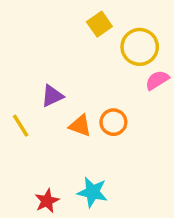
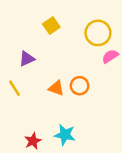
yellow square: (99, 24) -> (51, 26), moved
purple triangle: (52, 96) -> (27, 59), moved

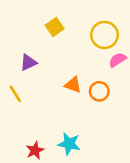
orange circle: (80, 86) -> (99, 91), moved
orange triangle: (56, 88) -> (73, 85), moved

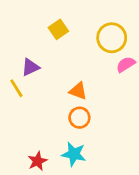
orange circle: (99, 91) -> (79, 118), moved
yellow line: (15, 94) -> (16, 88), moved

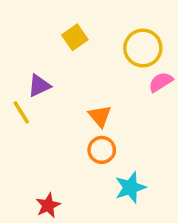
orange triangle: (78, 91) -> (100, 116), turned 30
cyan star: (74, 154) -> (130, 188), moved, turned -30

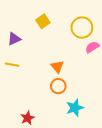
purple triangle: (39, 86) -> (14, 39), moved
yellow line: (21, 112) -> (12, 65), turned -48

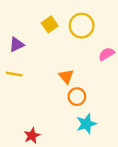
yellow circle: (82, 28) -> (82, 26), moved
orange circle: (58, 86) -> (77, 97), moved

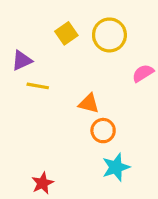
yellow line: (14, 74) -> (38, 86), moved
orange triangle: (66, 76) -> (89, 103), turned -35

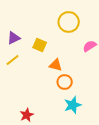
yellow square: (66, 33) -> (40, 45), moved, turned -32
yellow line: (38, 86) -> (13, 60), moved, turned -48

